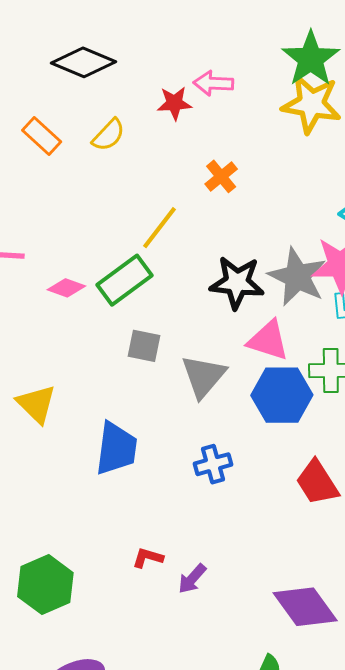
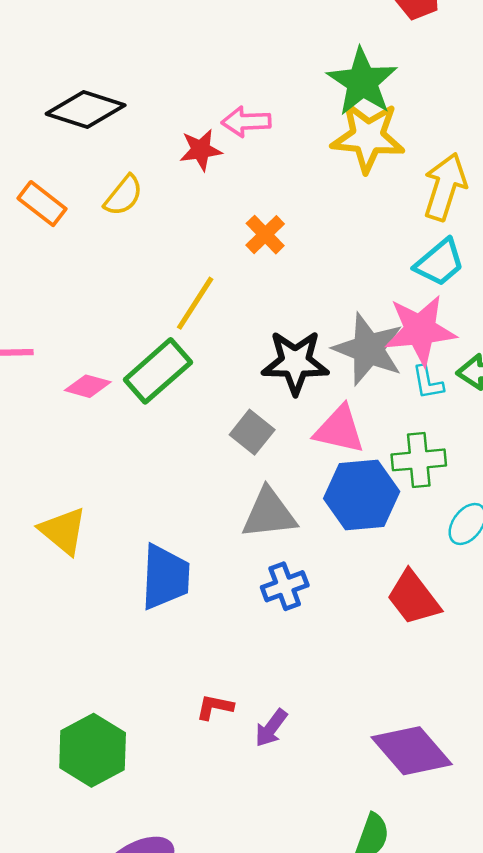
gray square: (144, 346) -> (252, 432), moved, turned 32
gray triangle: (204, 376) -> (269, 514), moved, turned 48

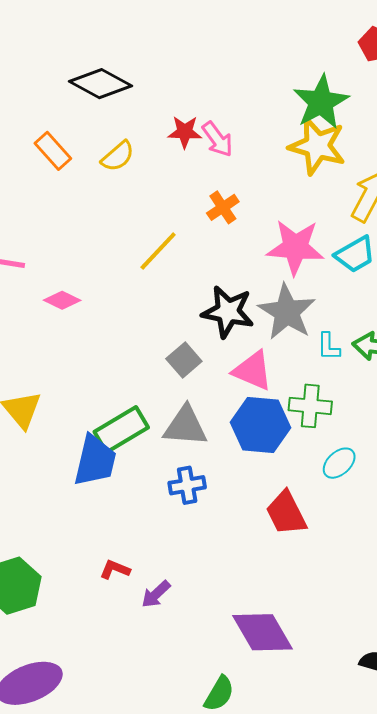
pink arrow: (246, 122) -> (217, 139), moved, turned -135
pink star: (420, 330) -> (295, 247), moved
green rectangle: (158, 371) -> (121, 430), moved

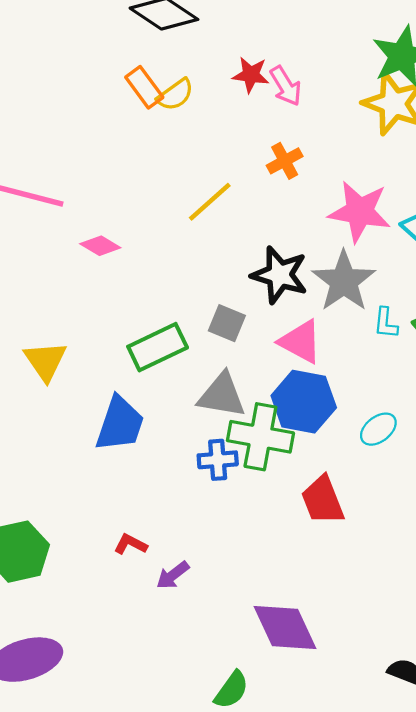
orange rectangle: (53, 151) -> (144, 87), moved
gray square: (184, 360) -> (227, 323), turned -32
green cross: (310, 406) -> (260, 437), moved, size x1.4
green rectangle: (121, 430) -> (158, 347), moved
cyan ellipse: (339, 463) -> (378, 429), moved

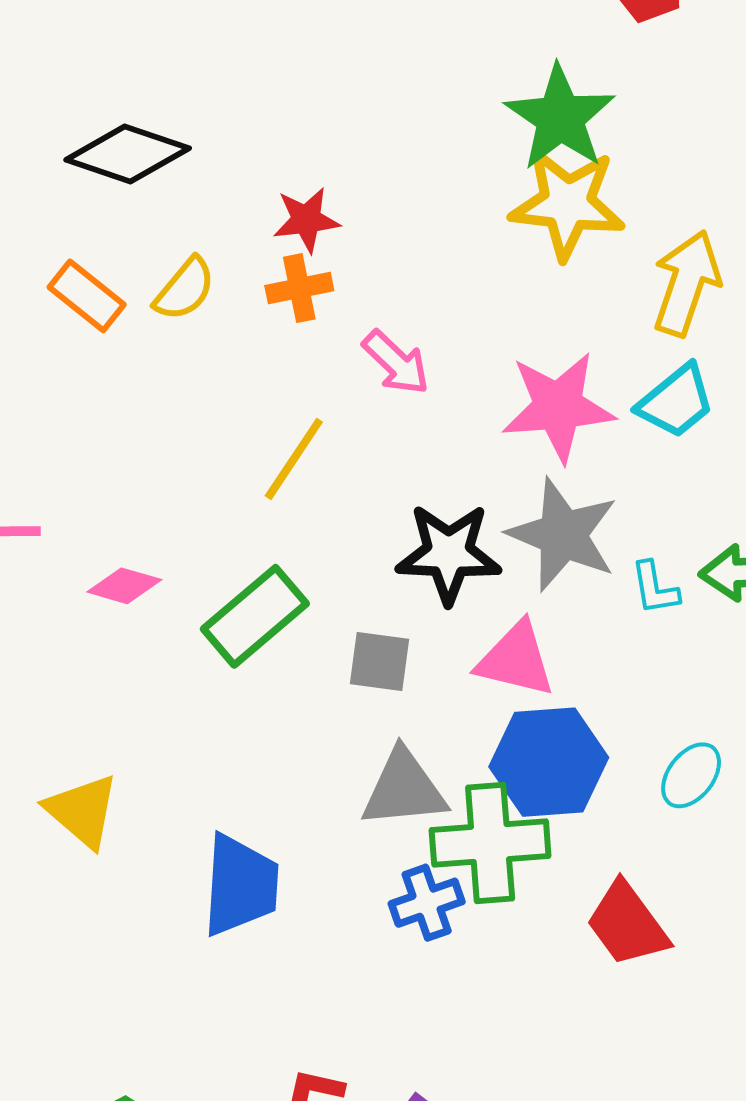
pink arrow: (286, 86) -> (396, 363), moved
orange rectangle: (144, 87) -> (87, 296), moved
orange cross: (285, 161) -> (299, 288), moved, turned 32
green rectangle: (158, 347) -> (255, 616), moved

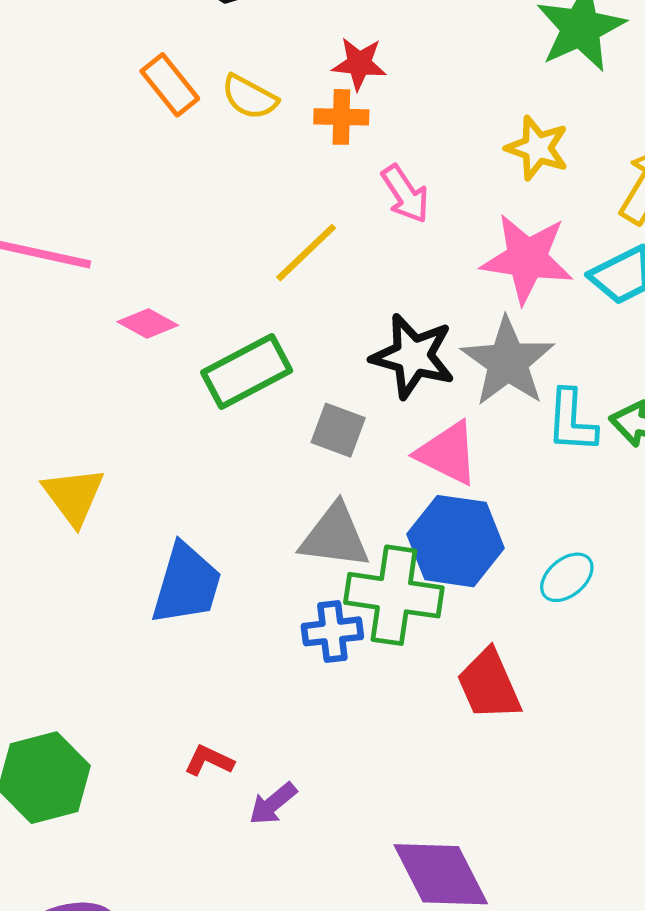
yellow star: (567, 204) -> (537, 148), moved, size x0.7
yellow semicircle: (185, 289) -> (249, 97), turned 66
cyan L-shape: (655, 588) -> (572, 421), size x1.4

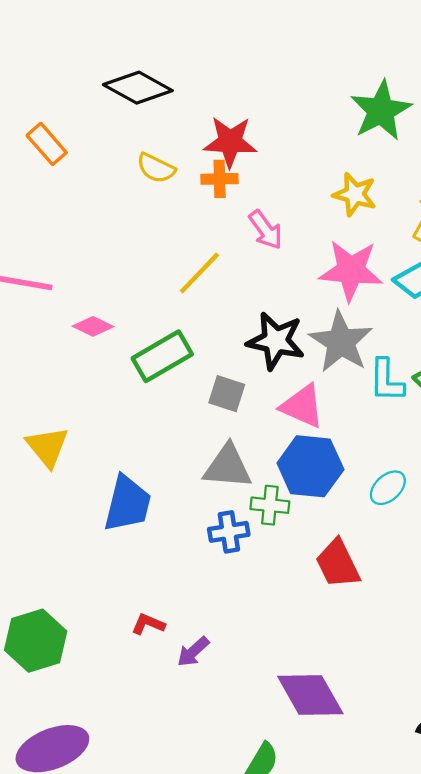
red star: (359, 64) -> (230, 142), size x1.4
orange rectangle: (170, 85) -> (47, 144), moved
green cross: (394, 595) -> (270, 505), size x0.6

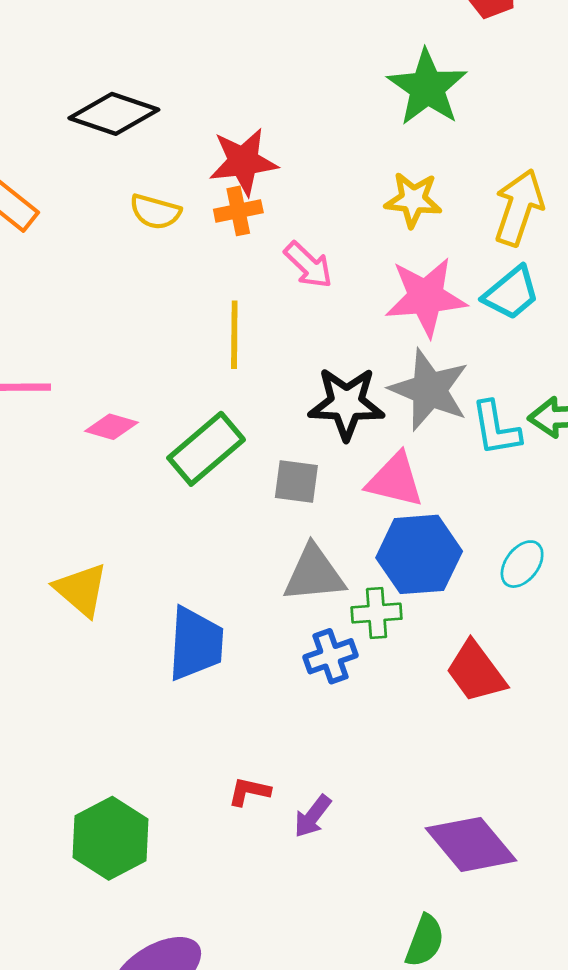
yellow line: (199, 273) -> (234, 335), turned -33

